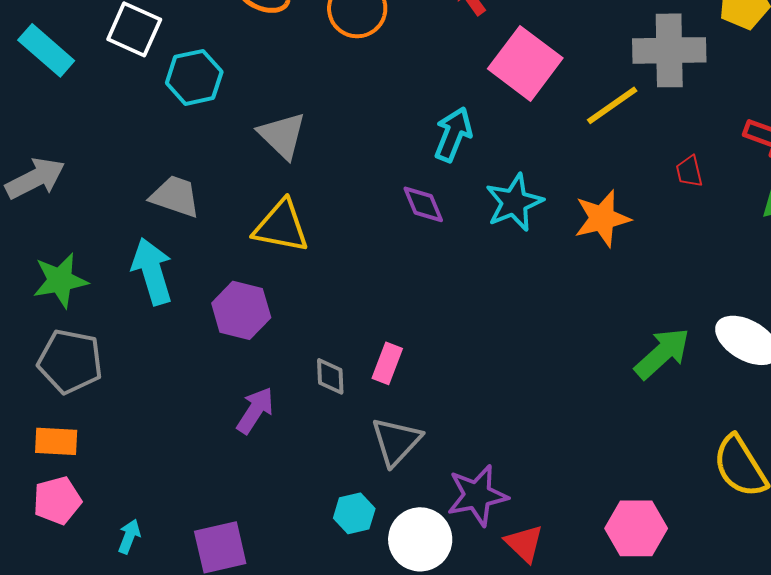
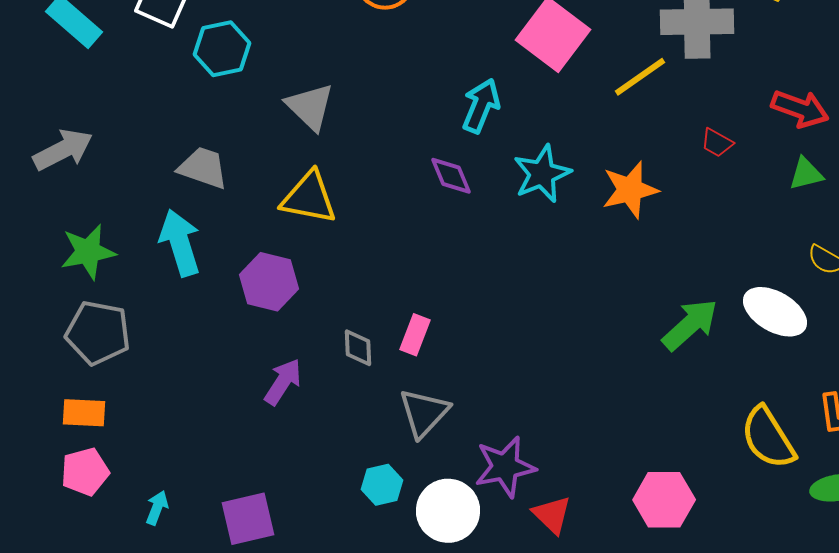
red trapezoid: (689, 171) -> (717, 143), turned -48

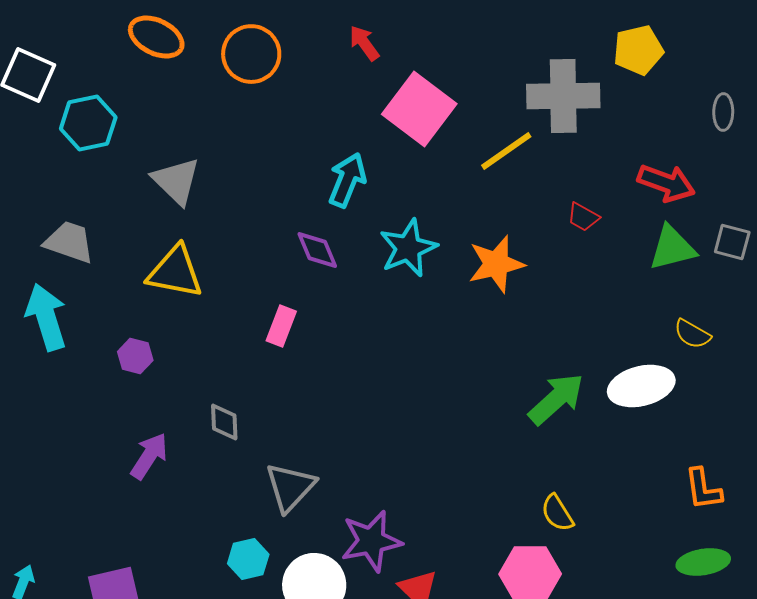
green triangle: (806, 174) -> (672, 248), size x1.4
purple hexagon: (269, 282) -> (135, 356), size x0.6
white ellipse: (775, 312) -> (641, 386), turned -44
pink rectangle: (415, 335) -> (281, 326), moved
yellow semicircle: (768, 438) -> (557, 513), moved, size x0.6

